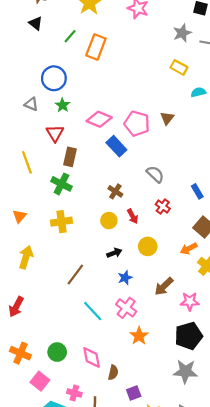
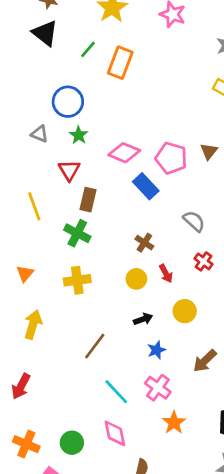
black triangle: (36, 23) -> (45, 33), size x1.5
pink diamond: (92, 357) -> (115, 433), moved

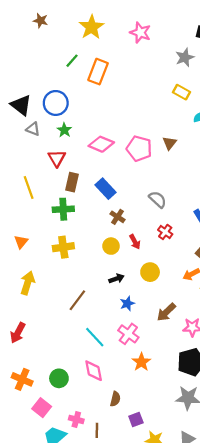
black triangle: (45, 33) -> (21, 105), moved
blue rectangle: (146, 186) -> (106, 189), moved
green cross: (77, 233) -> (63, 209), turned -30

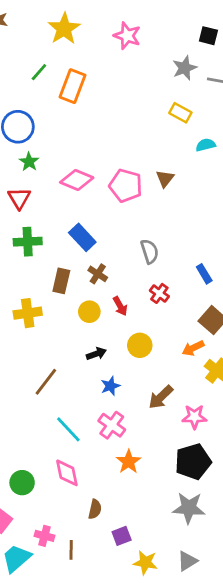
brown rectangle: (72, 182) -> (61, 281), moved
gray semicircle: (158, 199) -> (150, 251), turned 30
green cross: (63, 209) -> (28, 242), moved

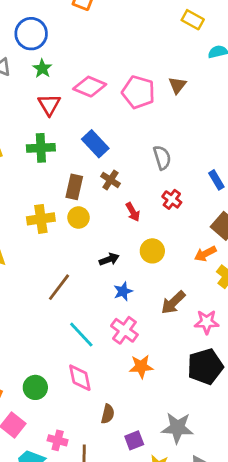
red triangle: (19, 198) -> (49, 105), moved
yellow circle: (89, 312) -> (78, 218), moved
orange star: (129, 462) -> (141, 367), turned 30
gray star: (189, 508) -> (177, 428), moved

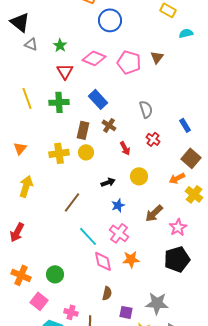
blue circle: (31, 34) -> (110, 20), moved
pink star: (207, 322) -> (178, 227), turned -30
pink diamond: (80, 378) -> (103, 261), moved
purple square: (134, 440) -> (126, 312), turned 32

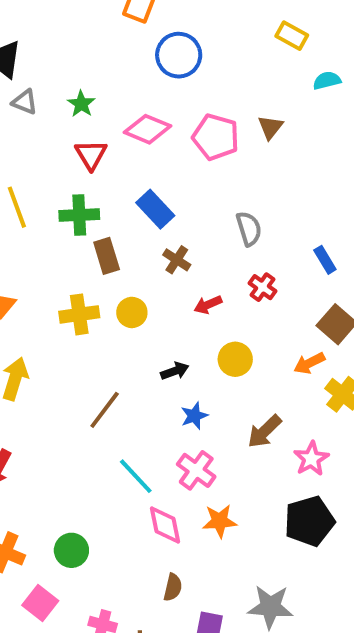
brown rectangle: (83, 130) -> (107, 256), moved, turned -30
red arrow: (125, 148) -> (208, 305), turned 96

